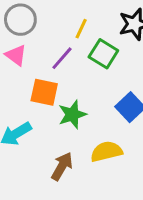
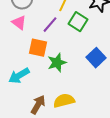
yellow semicircle: (106, 152) -> (64, 101), moved
brown arrow: (62, 166) -> (38, 105), moved

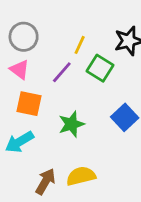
orange square: (38, 48) -> (29, 104), moved

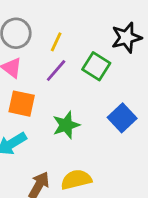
yellow line: (80, 45) -> (56, 42), moved

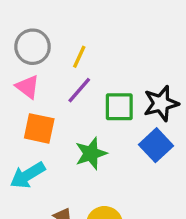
black star: (126, 38) -> (161, 103), moved
green square: (96, 66) -> (119, 107), moved, turned -32

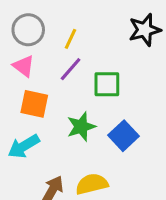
black star: (161, 103) -> (145, 30), moved
blue square: (156, 145) -> (124, 136), moved

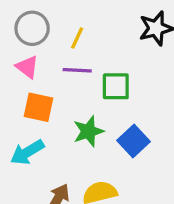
purple line: (71, 69) -> (77, 70), turned 52

